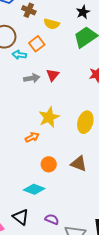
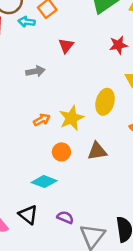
gray arrow: (32, 78) -> (35, 71), moved
yellow star: (49, 117) -> (71, 118), moved
brown triangle: (79, 164) -> (97, 151), turned -30

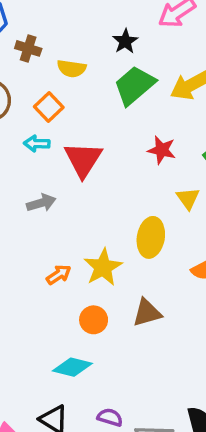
cyan arrow: (27, 22) -> (37, 144), moved
red star: (118, 45) -> (162, 150), turned 30
red triangle: (66, 46) -> (83, 159), size x1.6

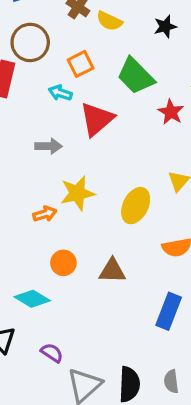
yellow semicircle: (72, 69) -> (109, 21), moved
green trapezoid: (134, 85) -> (136, 76), moved, turned -111
red star: (162, 150) -> (171, 112), moved
yellow star: (103, 267) -> (77, 193), moved

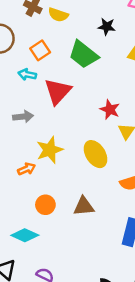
black star: (165, 27) -> (107, 27), moved, turned 30
red star: (171, 112) -> (110, 110), moved
yellow ellipse: (136, 206) -> (96, 154), turned -52

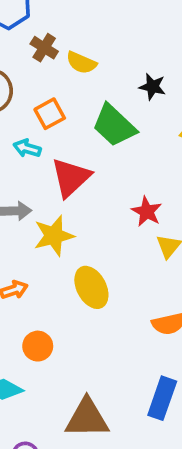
yellow star: (50, 150) -> (54, 236), moved
yellow ellipse: (96, 154) -> (91, 287), moved
brown triangle: (84, 206) -> (87, 418), moved, size x1.4

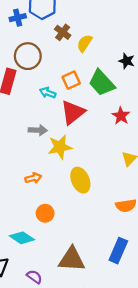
yellow semicircle: (81, 63) -> (85, 43), turned 96
orange square: (50, 114) -> (71, 80), moved
red star: (147, 211) -> (121, 116), moved

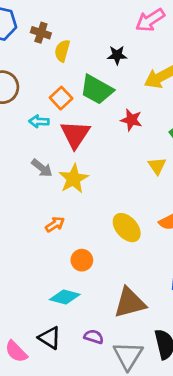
brown cross: (63, 32) -> (41, 33), moved
gray arrow: (38, 130) -> (42, 168), turned 54
yellow ellipse: (80, 180) -> (127, 228), moved

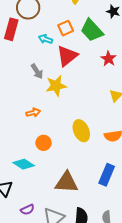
purple semicircle: (94, 337) -> (27, 210), moved, turned 120

